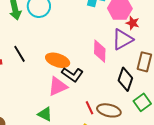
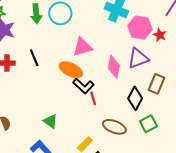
red star: (133, 23) -> (160, 35), moved
pink triangle: (58, 86) -> (82, 47), moved
red line: (89, 108) -> (93, 98), moved

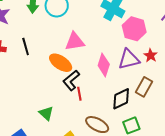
red star: (160, 35) -> (151, 55), moved
black L-shape: (83, 86) -> (71, 80), turned 90
black diamond: (135, 98) -> (121, 99), turned 30
green triangle: (50, 121) -> (46, 113), moved

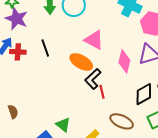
pink triangle: (75, 42) -> (94, 40), turned 40
green triangle: (46, 113) -> (63, 125), moved

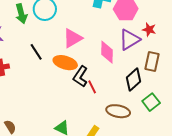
pink triangle: (94, 40) -> (73, 38), turned -45
black line: (45, 48) -> (36, 52), moved

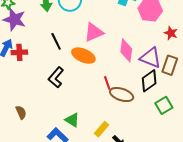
purple triangle: (129, 40) -> (151, 58), moved, turned 45
black L-shape: (80, 76) -> (56, 77), moved
brown ellipse: (118, 111) -> (122, 95), moved

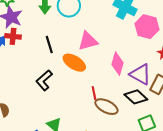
red cross: (19, 52) -> (13, 36), moved
black diamond: (149, 81) -> (136, 97), turned 70

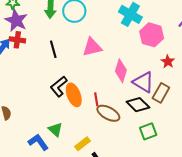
orange ellipse: (74, 63) -> (74, 95), moved, turned 35
black L-shape: (44, 80) -> (59, 87), moved

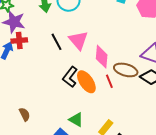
pink triangle: (92, 47) -> (78, 40), moved, turned -45
pink diamond: (121, 71) -> (102, 57), moved
brown ellipse: (108, 113) -> (126, 70), moved

